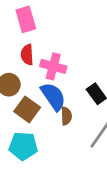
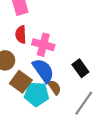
brown semicircle: (66, 116) -> (55, 87), turned -32
cyan pentagon: (23, 146) -> (37, 94), moved

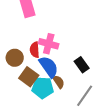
red semicircle: (21, 35) -> (35, 50), moved

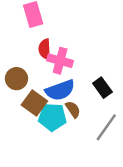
red semicircle: (35, 50) -> (45, 49), moved
blue semicircle: (49, 67) -> (60, 90), turned 105

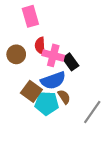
brown circle: (16, 79) -> (16, 54), moved
black rectangle: (102, 88) -> (71, 62), moved

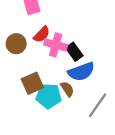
red semicircle: (40, 46) -> (42, 34), turned -133
blue semicircle: (53, 80) -> (81, 72), moved
brown square: (31, 91) -> (32, 83), turned 30

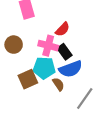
red semicircle: (42, 34) -> (62, 29), moved
cyan pentagon: (49, 96) -> (44, 68), moved

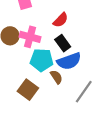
pink cross: (48, 46) -> (30, 37), moved
brown square: (28, 79) -> (28, 90), moved, turned -30

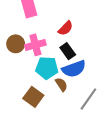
pink cross: (30, 37) -> (35, 45), turned -30

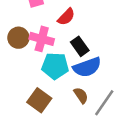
red semicircle: (66, 28) -> (66, 17), moved
pink cross: (35, 45) -> (42, 39), turned 30
brown semicircle: (61, 84) -> (81, 95), moved

